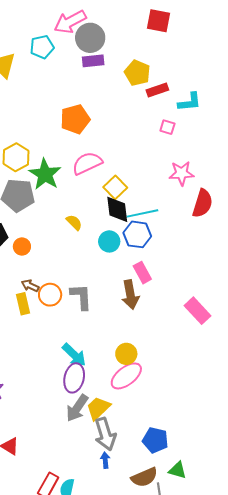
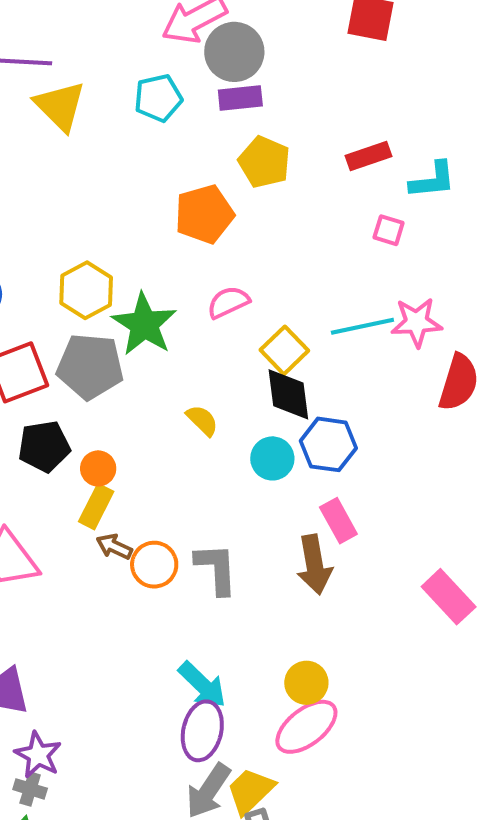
cyan pentagon: (42, 47) -> (158, 98), moved
yellow pentagon: (137, 73) -> (264, 162), moved
pink semicircle: (87, 163) -> (228, 302), size x0.7
cyan line: (142, 213) -> (362, 326), moved
yellow rectangle: (23, 304) -> (96, 507), moved, turned 40

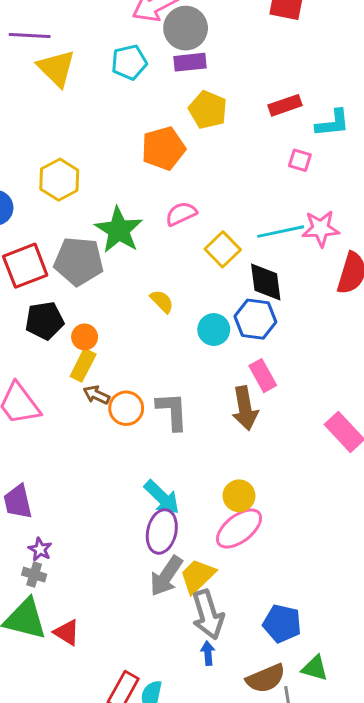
yellow hexagon: (86, 290) -> (59, 180), moved
black diamond: (288, 394) -> (266, 282), moved
purple star: (38, 755) -> (40, 549), size x0.7

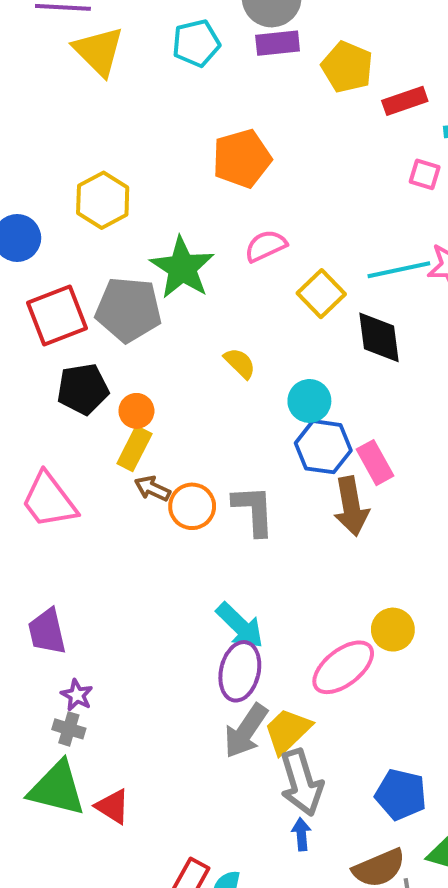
yellow pentagon: (208, 110) -> (347, 67), moved
blue hexagon: (255, 319) -> (323, 447), moved
yellow circle: (239, 496) -> (393, 630), moved

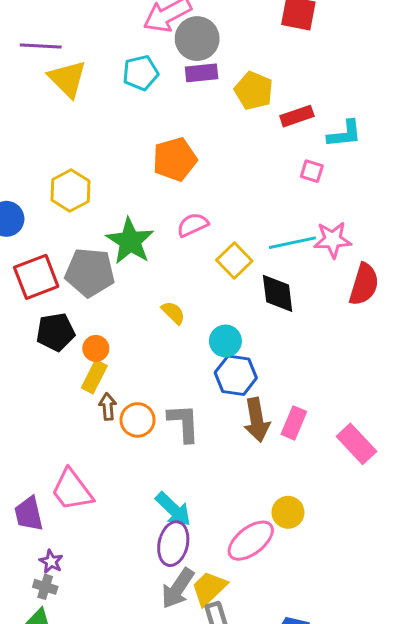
pink rectangle: (375, 463) -> (294, 423), moved, turned 52
brown arrow: (152, 488) -> (108, 407), turned 60
pink trapezoid: (49, 500) -> (72, 490), moved

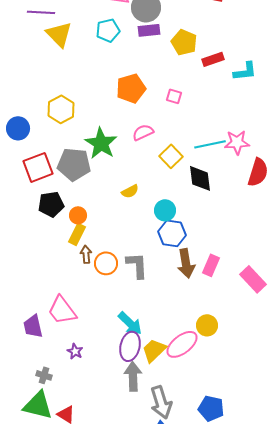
pink square: (312, 171) -> (174, 96), moved
yellow semicircle: (173, 313) -> (130, 191), turned 108
purple star: (51, 561) -> (75, 351), moved
gray arrow: (178, 588) -> (133, 376), turned 144
yellow trapezoid: (209, 588) -> (154, 350), moved

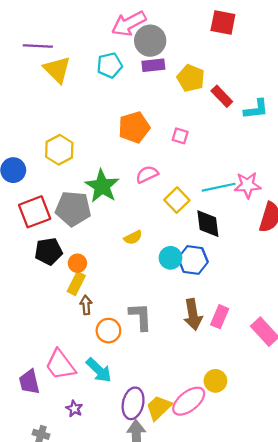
red rectangle: (213, 59) -> (222, 96), turned 65
blue hexagon: (172, 233) -> (193, 260), moved
orange circle: (106, 263) -> (108, 331), moved
cyan arrow: (130, 323) -> (99, 370), moved

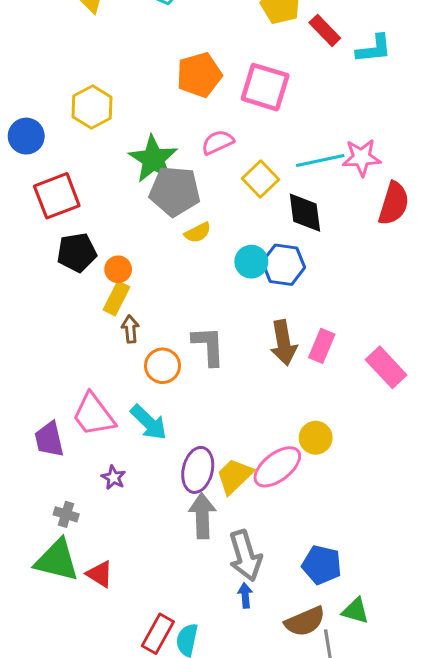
pink square: (180, 136) -> (265, 87), size x2.0
gray pentagon: (73, 209) -> (175, 191), moved

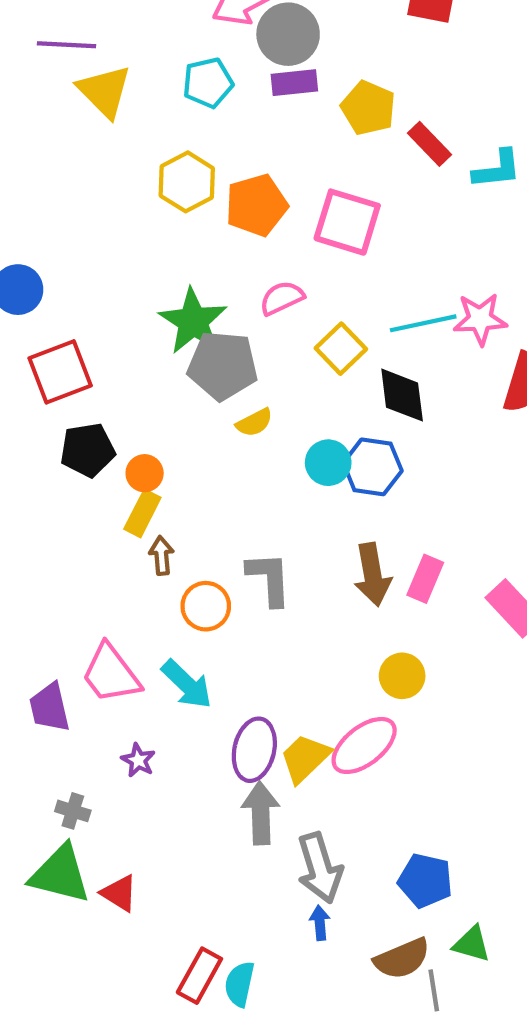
yellow hexagon: (92, 107) -> (187, 182), moved
yellow circle: (316, 438) -> (402, 676), moved

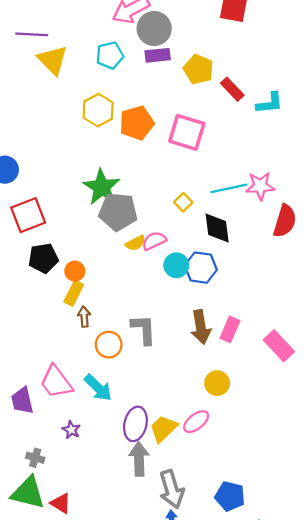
pink semicircle: (282, 298) -> (154, 241), moved
yellow square: (341, 349) -> (183, 202), size x0.7
pink ellipse: (364, 745) -> (196, 422), size x0.7

